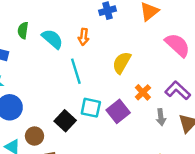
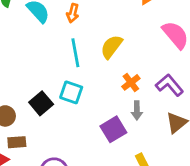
cyan line: (76, 71) -> (75, 53), moved
purple square: (118, 111) -> (113, 129), moved
gray arrow: (161, 117) -> (137, 110), moved

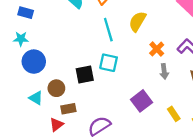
black square: (41, 103) -> (85, 74), turned 36
purple square: (113, 129) -> (142, 101), moved

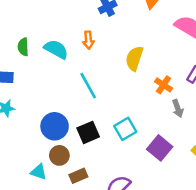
cyan line: (108, 30) -> (88, 86), moved
blue circle: (34, 62) -> (55, 126), moved
cyan square: (109, 63) -> (125, 129), moved, turned -30

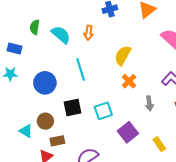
orange cross: (163, 85) -> (129, 81), moved
blue circle: (55, 126) -> (45, 83), moved

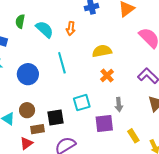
yellow semicircle: (123, 55) -> (102, 51), turned 48
gray arrow: (149, 103) -> (119, 105), moved
black square: (73, 107) -> (56, 118), moved
purple square: (128, 132) -> (104, 123), turned 30

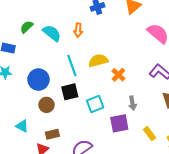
green semicircle: (20, 21) -> (27, 27), turned 40
yellow semicircle: (102, 51) -> (98, 61), moved
brown circle: (27, 110) -> (47, 105), moved
black square: (56, 118) -> (70, 92), moved

